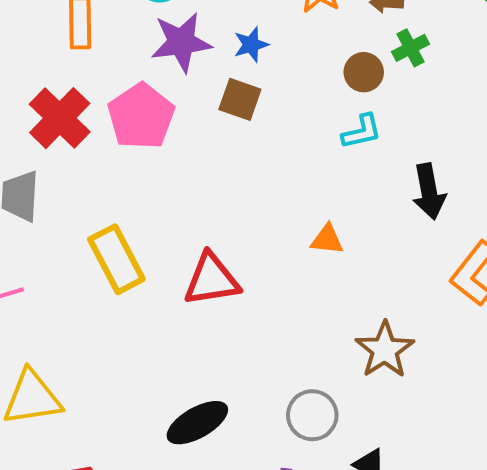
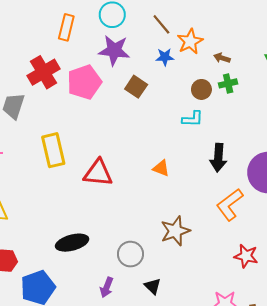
blue star: (251, 45) -> (165, 57), moved

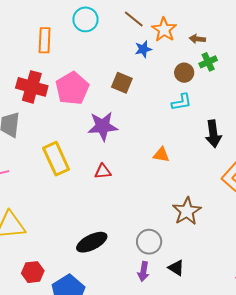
purple star: (114, 50) -> (103, 126), moved
red cross: (43, 72) -> (32, 87), turned -32
red triangle: (98, 173) -> (103, 171), size x0.6
purple arrow: (107, 287) -> (143, 272), moved

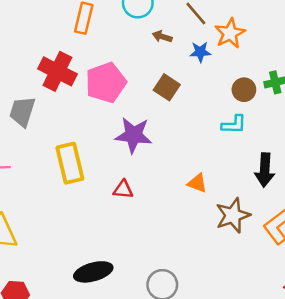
brown arrow: (197, 39) -> (162, 37), moved
brown star: (187, 211) -> (233, 215), moved

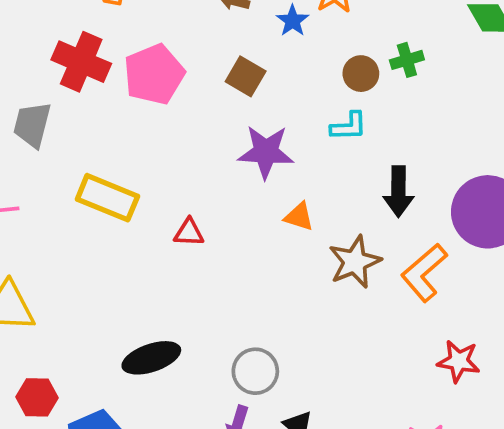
blue star: (200, 52) -> (293, 21), turned -30
purple star: (134, 135) -> (266, 152), moved
yellow rectangle: (70, 163) -> (107, 198), turned -51

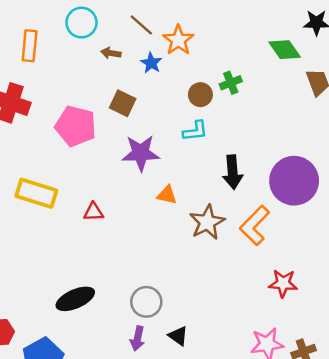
pink pentagon: (154, 74) -> (76, 126), moved, turned -30

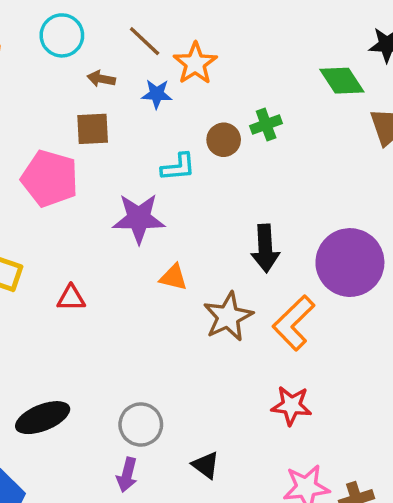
blue star: (151, 63) -> (157, 94), turned -30
brown square: (123, 103) -> (93, 129), moved, turned -30
cyan L-shape: (195, 131) -> (178, 167), moved
red star: (283, 283) -> (291, 405), moved
black triangle: (178, 336) -> (206, 465), moved

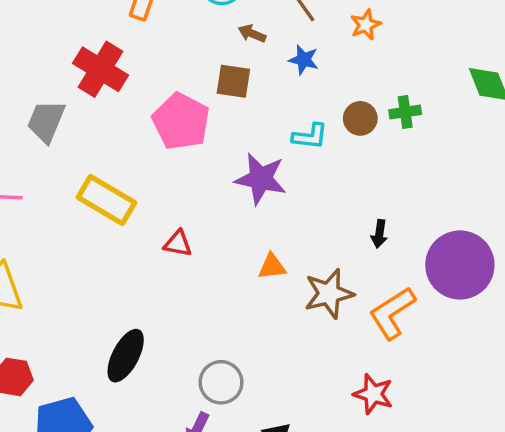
orange star: (195, 63) -> (366, 25), moved, size x0.7
black arrow: (265, 248) -> (379, 234), size x0.6
orange triangle: (173, 277) -> (272, 267), moved, turned -32
black ellipse: (43, 418) -> (126, 356), turned -52

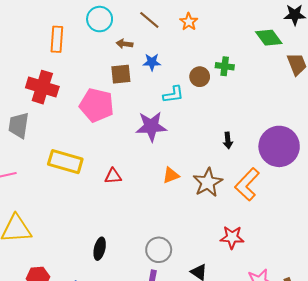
blue star: (304, 60) -> (152, 62), moved
green cross: (405, 112) -> (225, 66), turned 30
black ellipse: (126, 356) -> (100, 249), size x0.7
red star: (373, 394) -> (232, 237), moved

